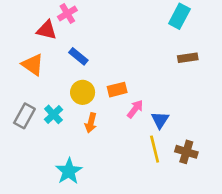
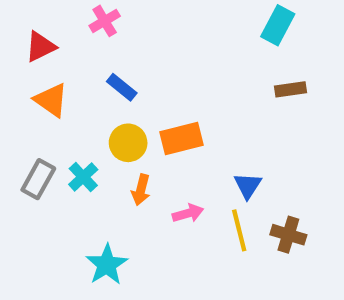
red triangle: (47, 30) -> (40, 47), moved, turned -40
orange rectangle: (117, 90) -> (182, 139), size x1.4
pink arrow: (135, 109) -> (188, 213), moved, turned 36

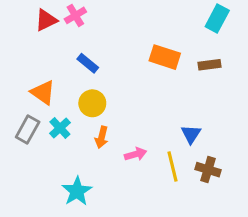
cyan rectangle: (278, 25) -> (217, 19), moved
red triangle: (40, 47) -> (46, 20), moved
orange triangle: (51, 100) -> (43, 93), moved
orange rectangle: (182, 139) -> (165, 57), moved, turned 32
blue triangle: (248, 186) -> (191, 134), moved

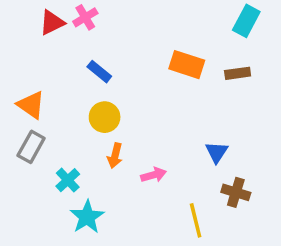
orange triangle: (43, 93) -> (31, 105), moved
cyan cross: (60, 128) -> (68, 180), moved
yellow line: (172, 167) -> (196, 220), moved

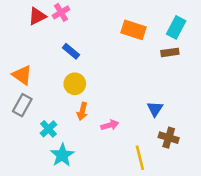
cyan rectangle: (246, 21) -> (176, 27), moved
orange rectangle: (187, 65) -> (134, 30), moved

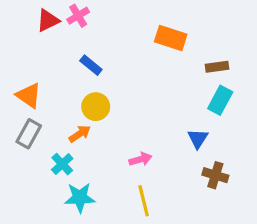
cyan rectangle: (176, 27) -> (220, 100), moved
orange arrow: (82, 111) -> (80, 134), moved, turned -138
cyan star: (62, 155) -> (80, 198), turned 30
yellow line: (140, 158) -> (144, 201), moved

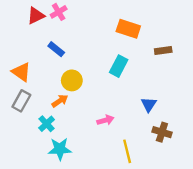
blue rectangle: (91, 65) -> (56, 49), moved
cyan rectangle: (220, 100) -> (119, 66), moved
yellow line: (144, 201) -> (127, 151), moved

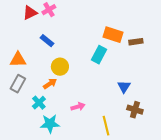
orange rectangle: (128, 29) -> (113, 35), moved
orange triangle: (21, 72) -> (18, 60), turned -36
pink arrow: (105, 120) -> (78, 107), moved

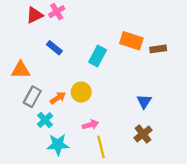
cyan rectangle: (99, 55) -> (98, 56), moved
yellow circle: (60, 67) -> (81, 92), moved
gray rectangle: (18, 84) -> (32, 97), moved
brown cross: (135, 110) -> (143, 134), moved, turned 35
yellow line: (106, 126) -> (101, 147), moved

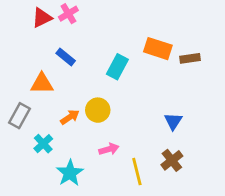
orange triangle: (21, 70) -> (42, 84), moved
gray rectangle: (32, 97) -> (19, 116), moved
cyan cross: (45, 120) -> (43, 144), moved
cyan star: (58, 145) -> (70, 173), turned -30
yellow line: (101, 147) -> (137, 172), moved

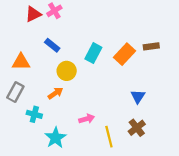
orange rectangle: (158, 49) -> (125, 54), moved, turned -65
orange triangle: (42, 84) -> (21, 62), moved
yellow circle: (98, 110) -> (67, 71), moved
cyan cross: (43, 144) -> (34, 114), turned -32

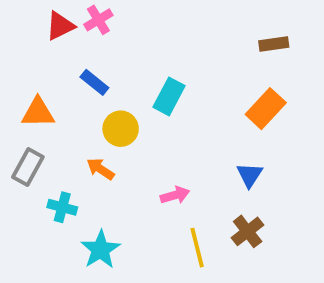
brown rectangle: (151, 46) -> (274, 44), moved
orange rectangle: (125, 54) -> (266, 109), moved
orange arrow: (55, 93) -> (100, 169), turned -112
pink arrow: (87, 119) -> (175, 195), moved

